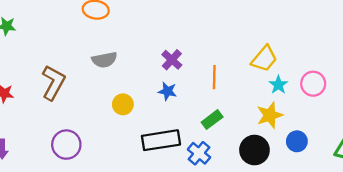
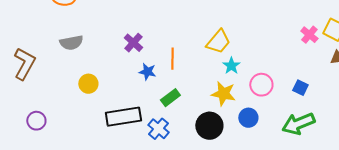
pink circle: (313, 84) -> (261, 85), moved
blue star: (167, 91) -> (147, 72), moved
yellow star: (270, 115) -> (223, 94), turned 30
purple circle: (66, 145) -> (36, 121), size x0.7

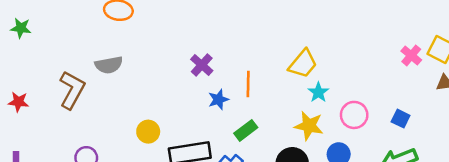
gray semicircle: (71, 43) -> (109, 65), moved
blue star: (147, 72) -> (218, 99), turned -30
yellow circle: (88, 84) -> (148, 132), moved

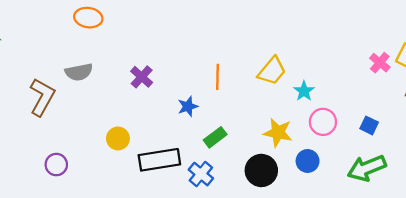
purple cross: (202, 65) -> (142, 77), moved
orange line: (248, 84) -> (217, 77), moved
cyan star: (318, 92) -> (304, 91), moved

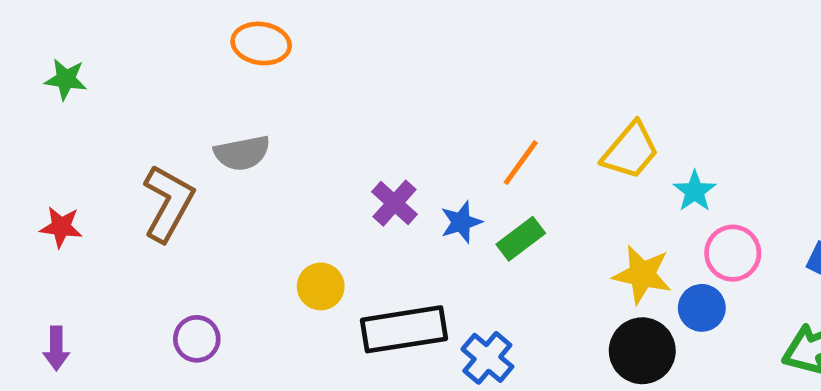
purple cross: (142, 77) -> (395, 203), moved
orange line: (217, 77) -> (521, 163), turned 35
green rectangle: (215, 137) -> (521, 239), moved
blue circle: (308, 161) -> (702, 308), moved
black circle: (261, 170) -> (642, 351), moved

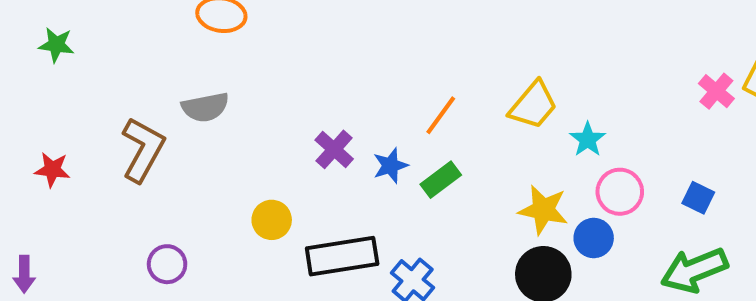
purple arrow: (56, 348) -> (24, 274), moved

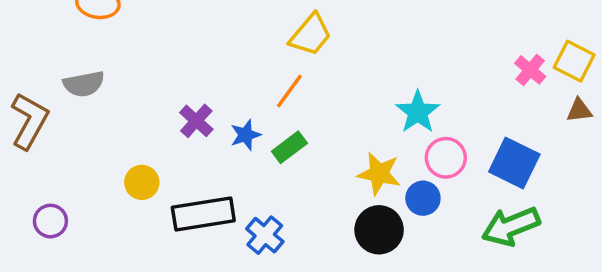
yellow trapezoid: (533, 105) -> (311, 35), moved
cyan star: (588, 139) -> (418, 112), size x1.4
blue square: (698, 198) -> (514, 163), size x1.8

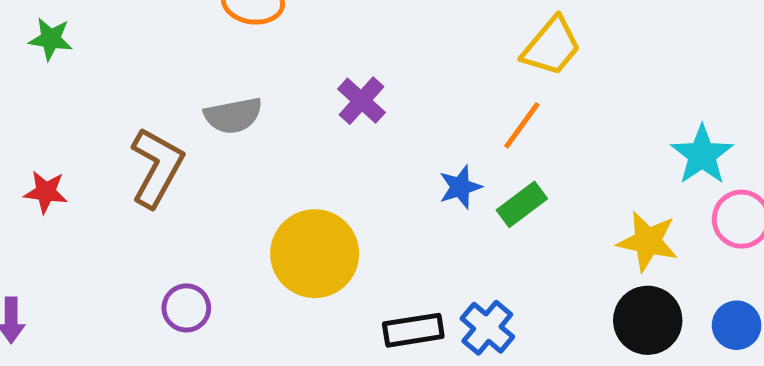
purple cross: (196, 121) -> (362, 101), moved
yellow circle: (142, 182) -> (315, 254), size x1.8
blue circle: (423, 198) -> (737, 325), moved
black rectangle: (203, 214) -> (413, 330), moved, size x0.7

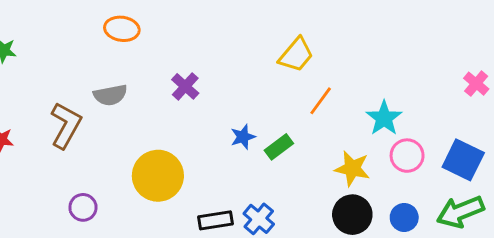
orange line: (522, 125) -> (321, 101), moved

